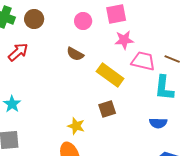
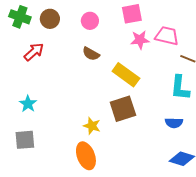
pink circle: (83, 21) -> (90, 21), moved
pink trapezoid: (143, 61) -> (167, 36), moved
brown square: (107, 109) -> (123, 109), size x1.5

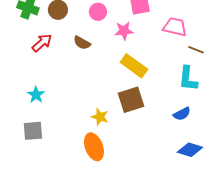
pink star: (140, 40) -> (124, 31), moved
brown semicircle: (91, 54) -> (82, 43), moved
blue semicircle: (174, 123) -> (182, 114), turned -30

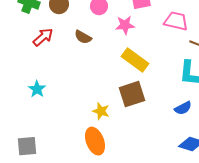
gray square: (33, 131) -> (27, 146), moved

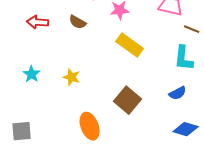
red arrow: (43, 37) -> (38, 22), turned -135
brown square: (132, 94) -> (128, 100), moved, turned -32
yellow star: (101, 111) -> (72, 77), moved

